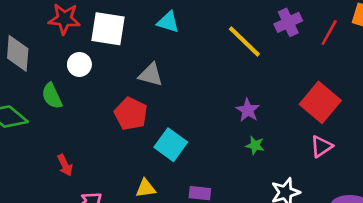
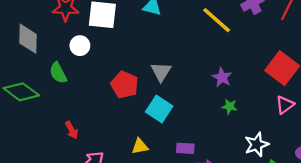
gray triangle: (151, 75) -> (161, 72), moved, turned 50

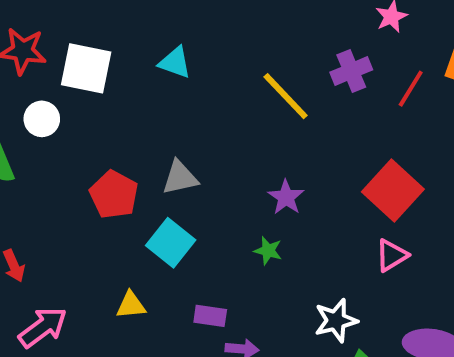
gray triangle: (161, 72) -> (180, 178), turned 40
green star: (229, 106) -> (268, 251), moved

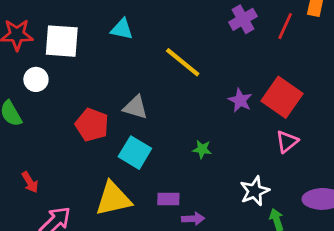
yellow line: (286, 96) -> (183, 62), moved
gray triangle: (180, 178) -> (135, 107), turned 36
purple star: (286, 197) -> (240, 100), moved
yellow triangle: (131, 305) -> (113, 199), size x1.8

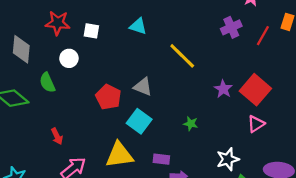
white square: (62, 41) -> (91, 31), size x0.6

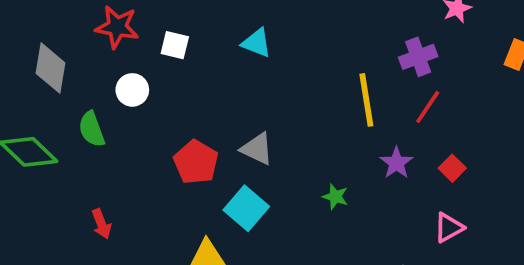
red line: (263, 36) -> (428, 107), moved
yellow line: (182, 56) -> (366, 100), moved, turned 32
red square: (255, 90) -> (452, 168), size x0.5
green star: (191, 124) -> (335, 197), moved

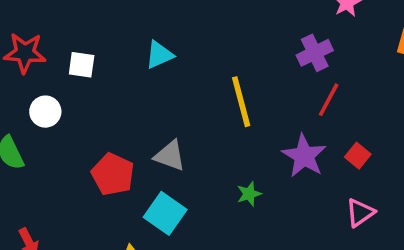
cyan triangle: (256, 43) -> (159, 55), turned -40
yellow line: (366, 100) -> (241, 102), moved
purple star: (396, 163) -> (304, 156), size x1.4
green star: (335, 197) -> (249, 194), turned -30

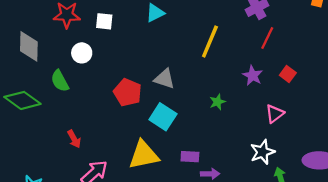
yellow line: (241, 102) -> (210, 42), turned 40
purple star: (304, 156) -> (253, 76), size x0.7
pink triangle: (360, 213) -> (275, 114), moved

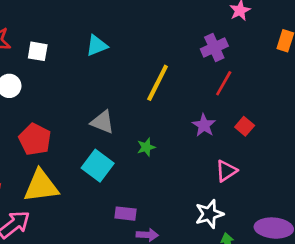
red pentagon: (128, 92) -> (35, 139), moved
green star: (217, 102) -> (146, 147), moved
yellow triangle: (144, 155) -> (41, 186), moved

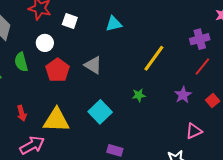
gray triangle: (102, 122) -> (93, 65), moved
red pentagon: (35, 139) -> (58, 70), moved
green star: (146, 147) -> (139, 95), moved

